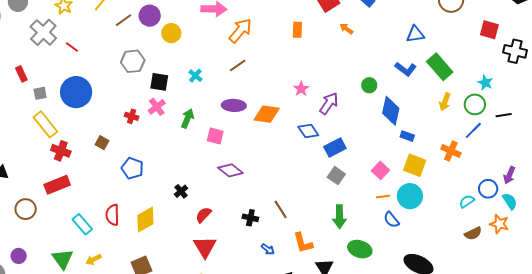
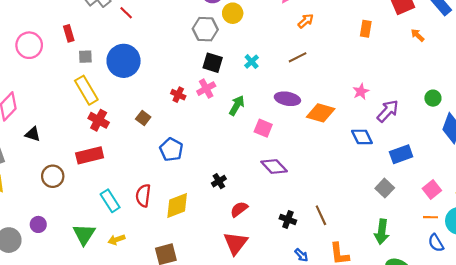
orange arrow: (240, 31) -> (306, 21), size x0.6
gray hexagon: (133, 61) -> (205, 29), moved
blue rectangle: (335, 148) -> (401, 154), moved

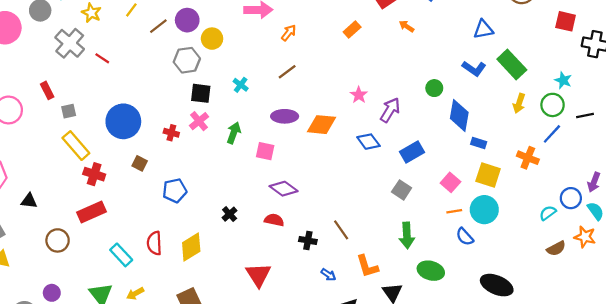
orange rectangle: (366, 29) -> (352, 29), turned 49
blue circle: (124, 61) -> (123, 121), moved
blue pentagon: (171, 150) -> (175, 191), turned -30
red semicircle: (239, 209) -> (274, 220), moved, turned 60

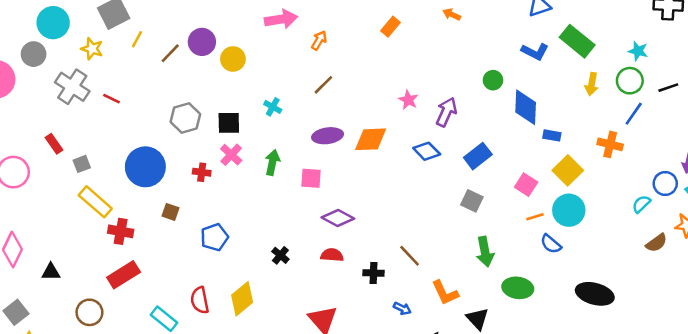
gray hexagon: (187, 60) -> (185, 118), moved
yellow square: (488, 175) -> (568, 170), turned 35

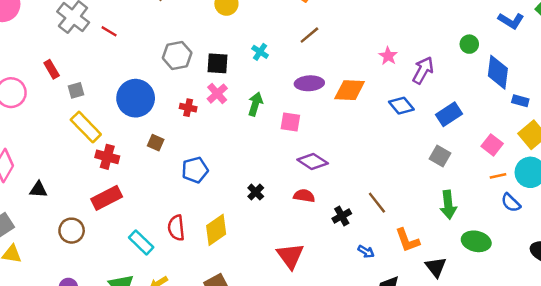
black cross: (374, 273) -> (342, 216), turned -36

